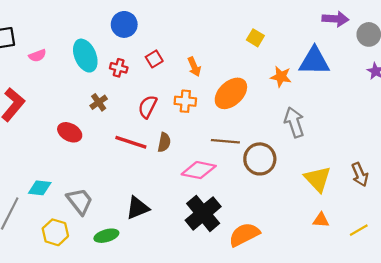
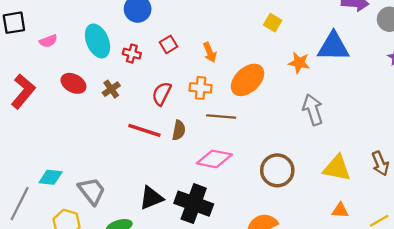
red ellipse: (70, 132) -> (73, 83), moved
brown line: (225, 141) -> (221, 117), moved
brown circle: (260, 159) -> (277, 170), moved
yellow triangle: (318, 179) -> (337, 168), turned -36
black cross: (203, 213) -> (194, 204), moved, turned -30

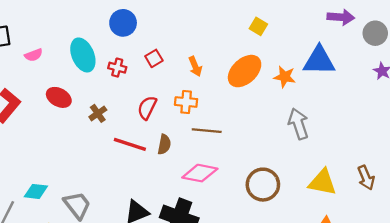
yellow square: (273, 23) -> (258, 26), moved
orange ellipse: (247, 80) -> (245, 71), moved
brown cross: (111, 89) -> (98, 113), moved

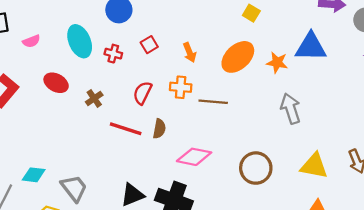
brown line: (207, 131) -> (213, 102), moved

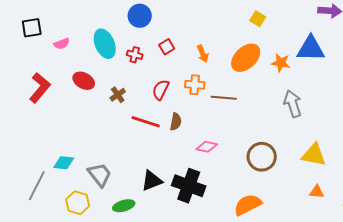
pink diamond: (194, 157) -> (207, 147), size x0.7

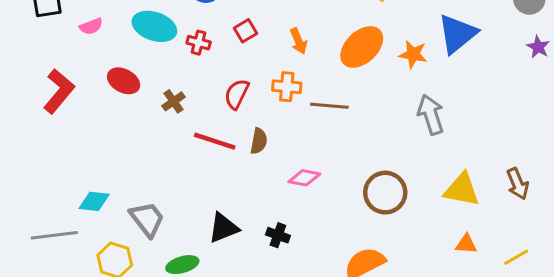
cyan ellipse: (105, 44) -> (154, 26), turned -48
blue triangle: (311, 49) -> (457, 34), turned -40
gray line: (37, 186) -> (54, 235), turned 56
black cross: (189, 186) -> (278, 235), size x0.5

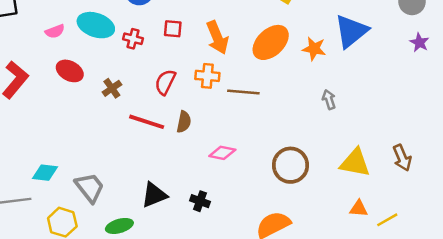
pink semicircle: (91, 26) -> (55, 31), moved
red square: (246, 31) -> (173, 29), turned 36
orange arrow: (298, 41) -> (217, 37), size x1.5
gray arrow: (431, 115) -> (329, 99), size x0.6
yellow line: (516, 257) -> (387, 220), moved

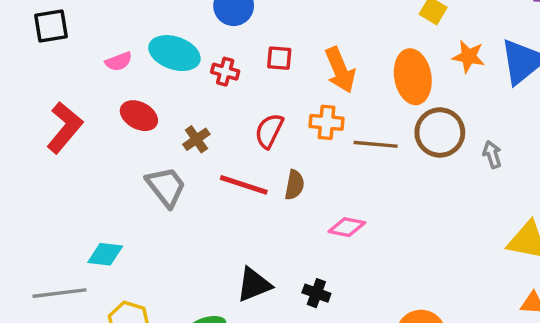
orange ellipse: (271, 42) -> (413, 77), turned -57
orange star: (314, 49) -> (469, 56), moved
brown circle: (291, 165) -> (440, 133), moved
gray trapezoid: (90, 188) -> (166, 187), moved

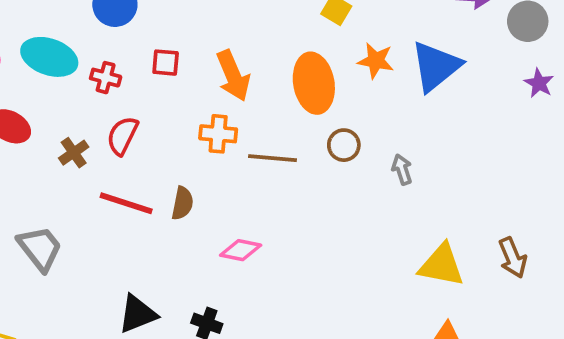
red semicircle: (269, 131) -> (122, 136), moved
brown circle: (440, 133) -> (344, 145), size x0.6
gray trapezoid: (166, 187) -> (40, 248), moved

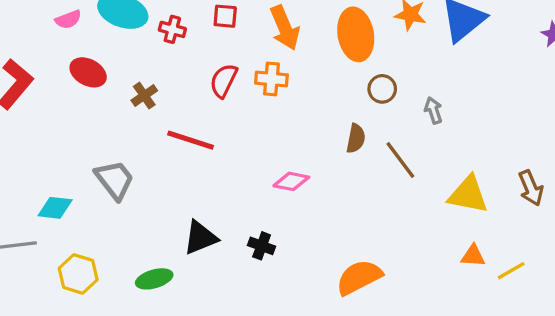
red semicircle: (122, 136) -> (224, 81), moved
brown line: (273, 158) -> (400, 160), moved, turned 48
brown semicircle: (182, 203) -> (356, 138), moved

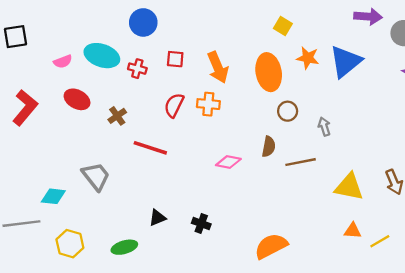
brown line: (400, 160) -> (301, 162), turned -64
pink diamond: (291, 181) -> (228, 162), moved
black triangle: (200, 238) -> (157, 218), size x0.7

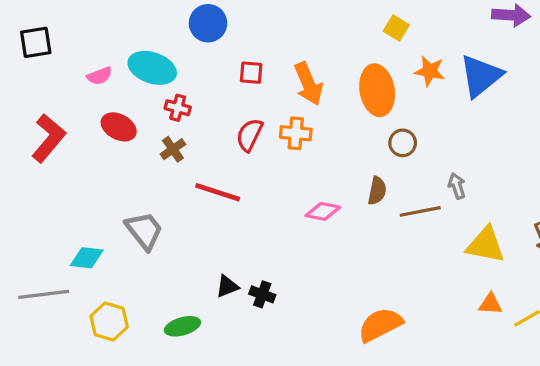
red cross: (137, 69) -> (178, 108), moved
gray arrow: (324, 127) -> (457, 186), moved
black cross: (201, 224) -> (262, 294), moved

